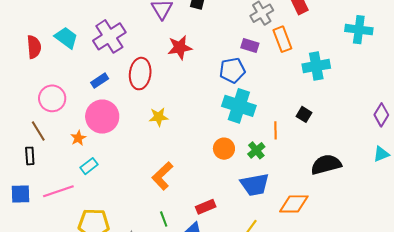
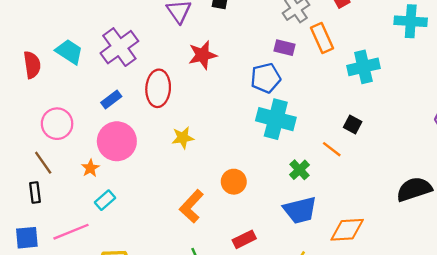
orange line: (275, 130) -> (332, 149), moved, turned -48
orange circle: (224, 149) -> (234, 182), moved
black semicircle: (326, 165) -> (414, 189), moved

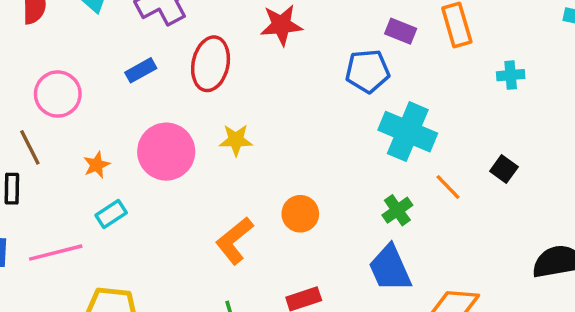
cyan cross: (363, 67) -> (511, 75), size x0.6
cyan cross: (276, 119) -> (408, 132), moved
black square: (353, 124) -> (504, 169), moved
pink circle: (117, 141) -> (166, 152), moved
blue trapezoid: (300, 210) -> (390, 268), turned 72

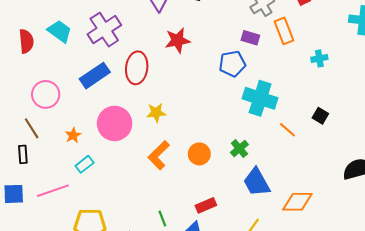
blue rectangle: (141, 70) -> (95, 76), size x1.6
green cross: (397, 210) -> (239, 149), moved
orange L-shape: (234, 241) -> (159, 155), moved

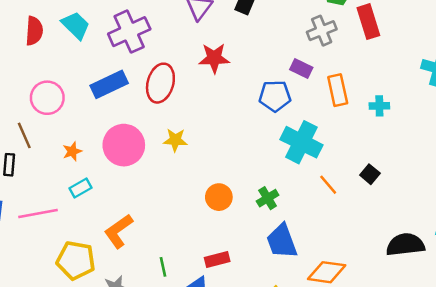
orange rectangle: (284, 31) -> (338, 90), moved
orange L-shape: (159, 155) -> (118, 231), moved

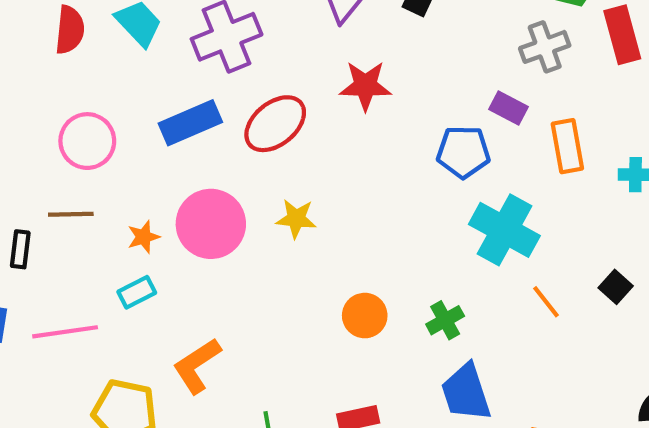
red ellipse: (160, 83) -> (275, 124), turned 33
brown line: (24, 135) -> (71, 214), moved, turned -70
orange star: (72, 151) -> (143, 237), moved

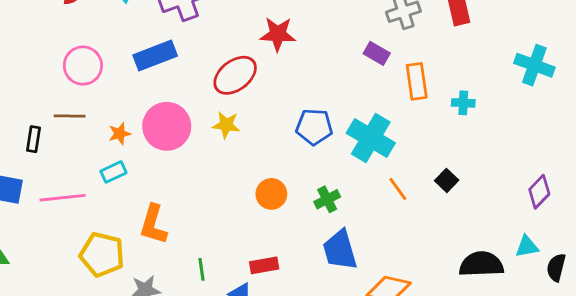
red ellipse: (275, 124) -> (235, 75), moved
blue pentagon: (463, 152) -> (314, 127), moved
orange L-shape: (197, 366) -> (153, 225), turned -42

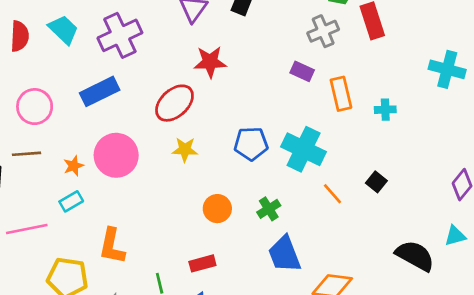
yellow star: (226, 125) -> (185, 150), moved
black semicircle: (481, 264) -> (415, 256), turned 36
red rectangle: (264, 265) -> (202, 263), moved

